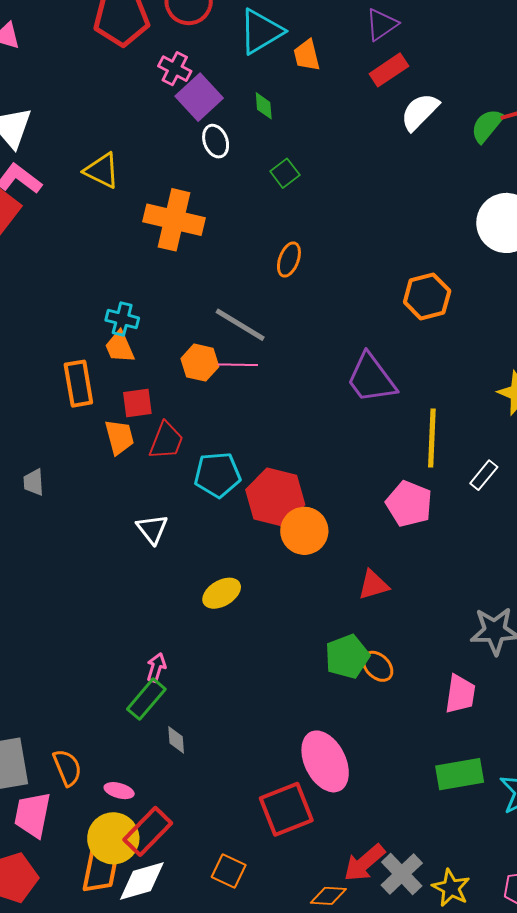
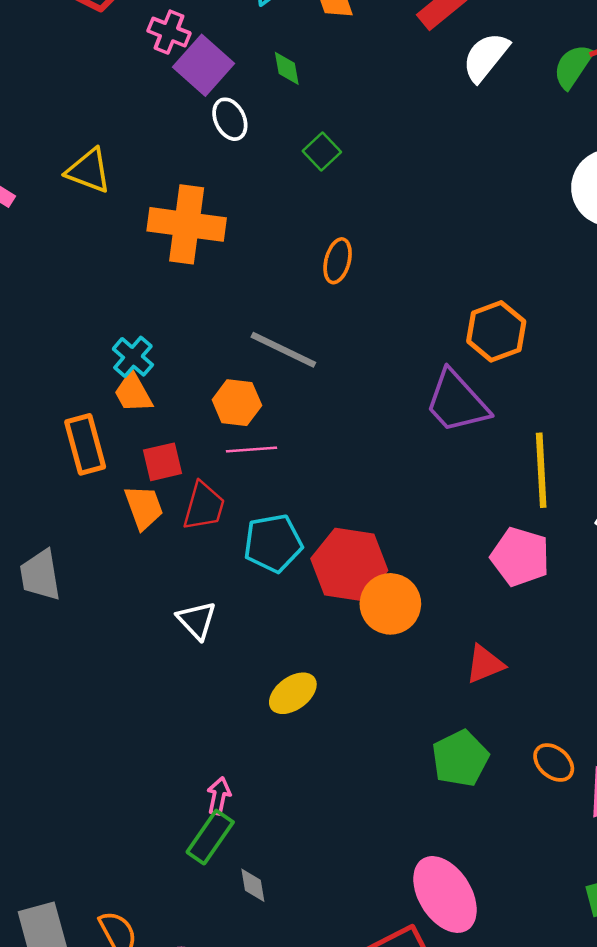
orange hexagon: (427, 297) -> (496, 331), moved
cyan cross: (122, 319) -> (133, 357), turned 32
pink line: (238, 365) -> (252, 449), moved
gray trapezoid: (34, 482) -> (40, 575), size x1.5
orange ellipse: (378, 666) -> (554, 762), moved

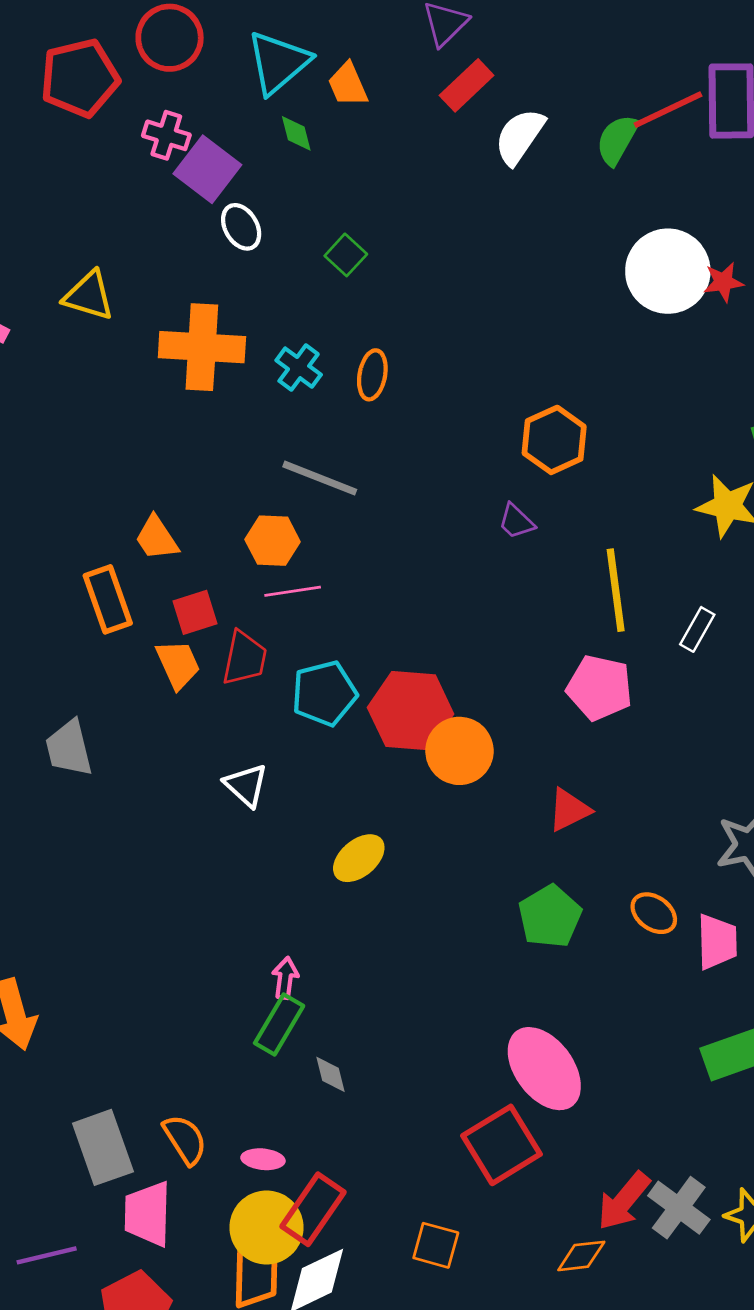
green diamond: (287, 68) -> (296, 133), moved
cyan cross: (133, 357) -> (299, 368), moved
purple trapezoid: (457, 402) -> (516, 521), size x0.5

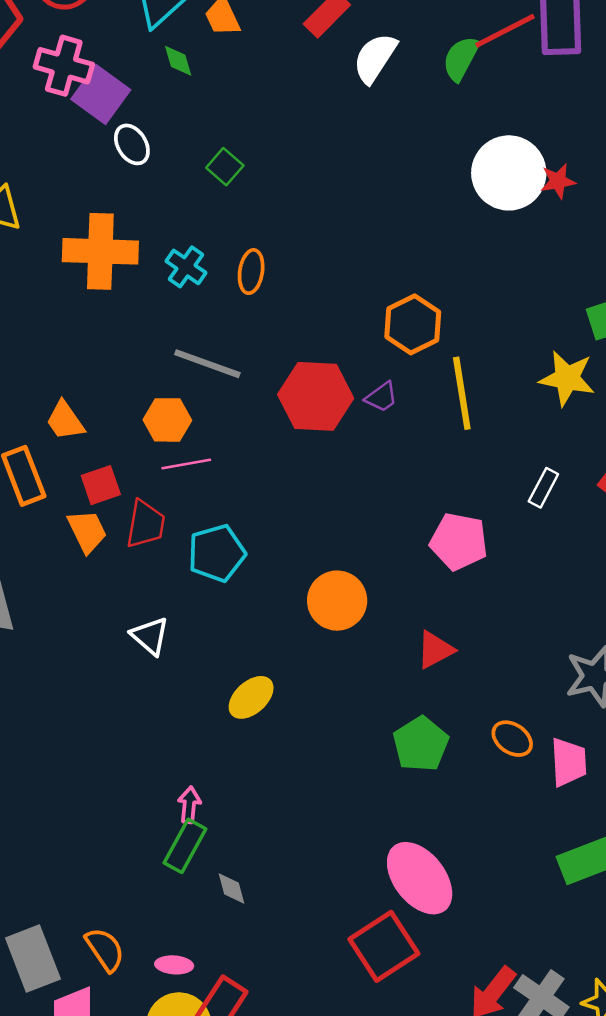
pink cross: (166, 135) -> (64, 66), size x1.4
purple trapezoid: (516, 521) -> (381, 397), turned -78
yellow line: (616, 590) -> (462, 393), moved
red hexagon: (411, 711) -> (316, 396), moved

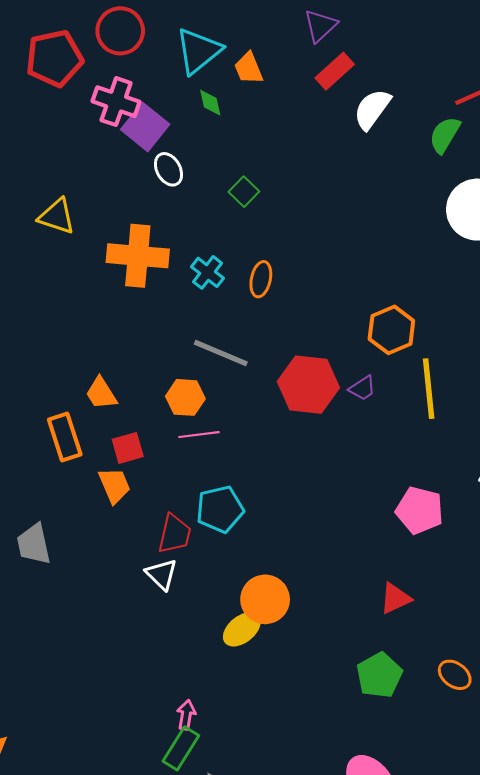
green semicircle: (461, 58) -> (445, 135), moved
red trapezoid: (146, 524) -> (175, 534), moved
orange circle: (337, 601) -> (265, 599), moved

